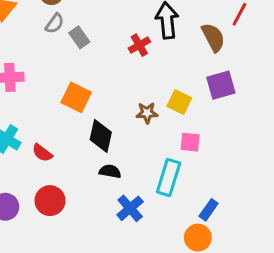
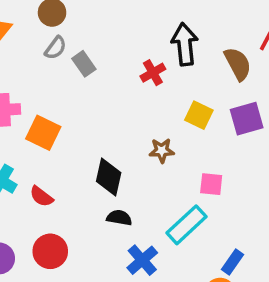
orange square: (76, 97) -> (43, 133), moved
yellow square: (179, 102) -> (199, 115), moved
cyan rectangle: (169, 178) -> (186, 225), turned 30

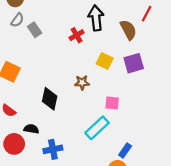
black semicircle: (119, 218) -> (31, 129), moved
blue cross: (142, 260) -> (53, 149), moved, turned 30

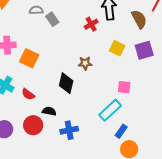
gray semicircle: (17, 20) -> (36, 10), turned -128
brown star: (82, 83) -> (85, 63), moved
blue rectangle: (125, 150) -> (121, 131), moved

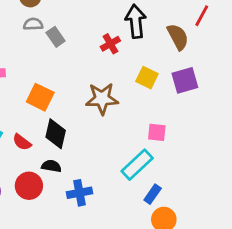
orange square: (29, 58) -> (40, 97), moved
brown star: (85, 63) -> (102, 99), size x1.6
black diamond: (66, 83) -> (56, 134), moved

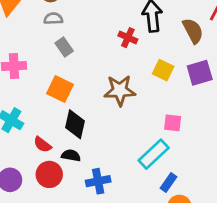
gray rectangle: (56, 37) -> (64, 47), moved
red cross: (110, 44) -> (128, 38), turned -36
red semicircle: (22, 142) -> (42, 145), moved

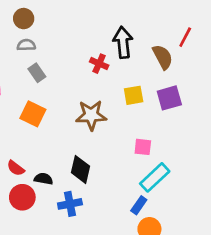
yellow square: (163, 70) -> (134, 95), turned -36
black diamond: (75, 124) -> (81, 169), moved
cyan rectangle: (154, 154) -> (155, 177), moved

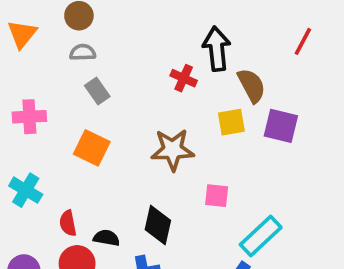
brown semicircle: (163, 57) -> (252, 85), moved
purple square: (169, 98) -> (281, 126), turned 30
pink square: (143, 147) -> (217, 196), moved
red semicircle: (16, 168) -> (68, 223), turned 42

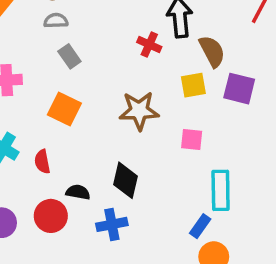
pink square: (217, 196) -> (192, 140), moved
red semicircle: (68, 223) -> (42, 162), moved
cyan rectangle: (261, 236) -> (221, 190), turned -48

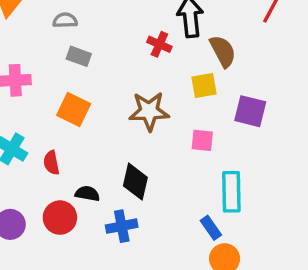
gray rectangle: (69, 56) -> (79, 56), turned -35
purple square: (239, 89) -> (250, 111), moved
blue rectangle: (200, 226) -> (211, 228), turned -70

